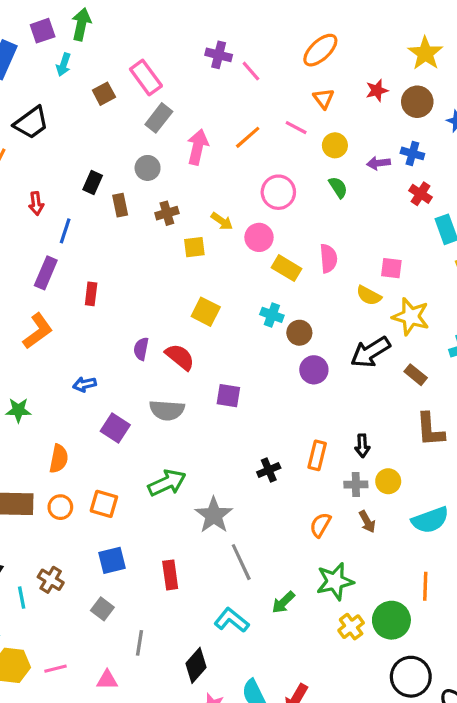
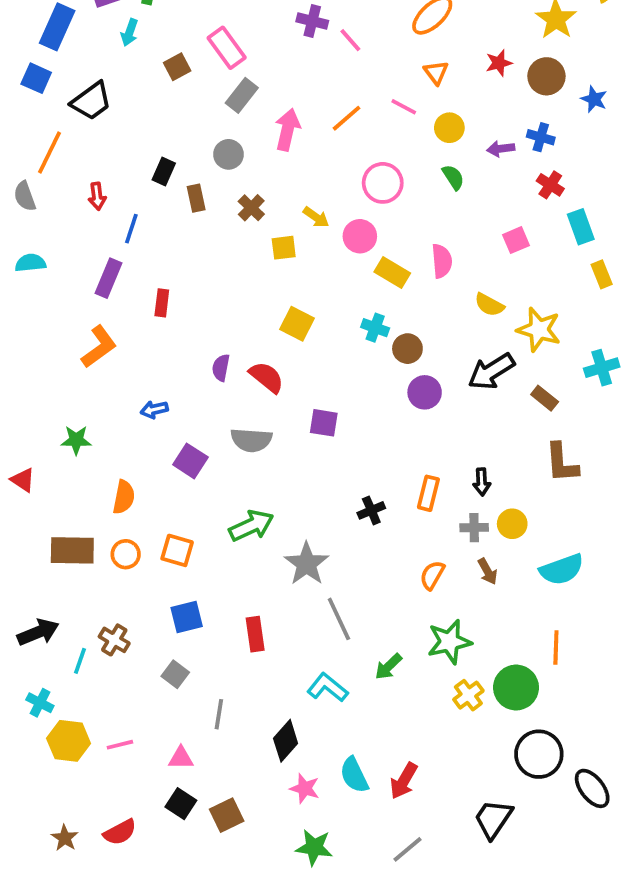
brown cross: (167, 213) -> (251, 208), turned -30
pink square: (391, 268) -> (516, 240), moved, turned -30
cyan line: (22, 598) -> (80, 661), turned 30

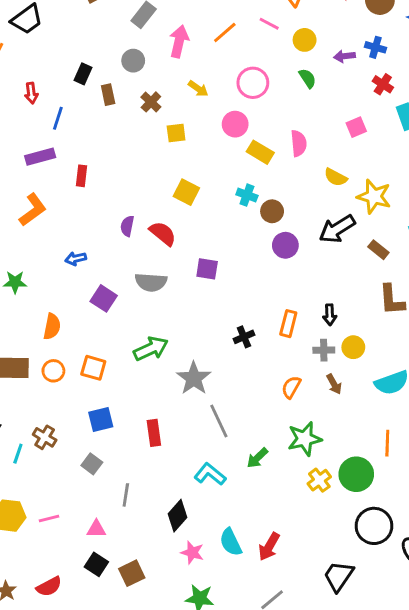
yellow arrow: (316, 217) -> (198, 89), moved
purple rectangle: (109, 278) -> (40, 157), turned 52

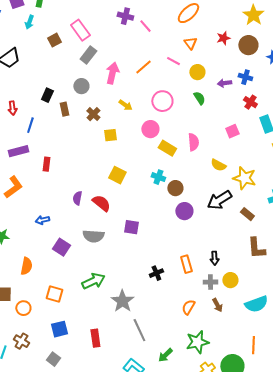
orange rectangle: (288, 324) -> (186, 264), turned -30
orange circle: (53, 371) -> (23, 308), moved

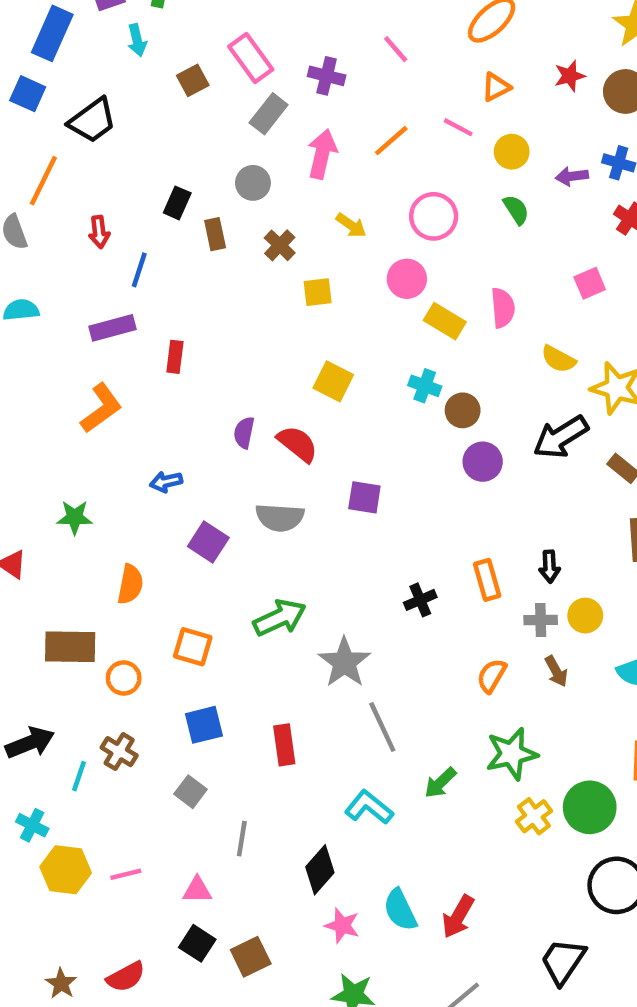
purple cross: (125, 16) -> (327, 76), moved
cyan arrow: (29, 22) -> (137, 40), turned -32
orange triangle: (190, 43) -> (496, 87), turned 40

